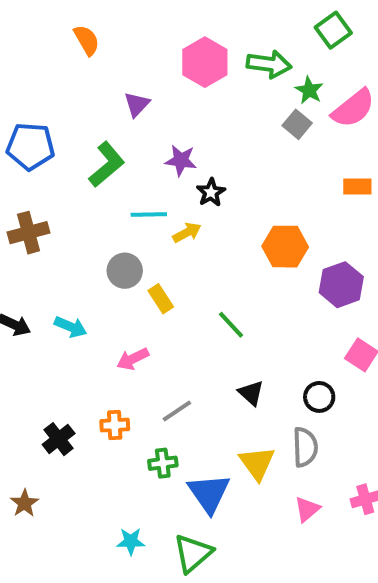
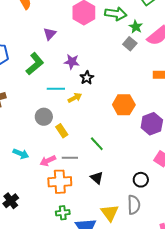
cyan arrow: (71, 327) -> (21, 154), moved
black triangle: (251, 393) -> (97, 178), moved
gray line: (177, 411) -> (70, 158), moved, turned 35
orange cross: (115, 425) -> (60, 182), moved, size x1.6

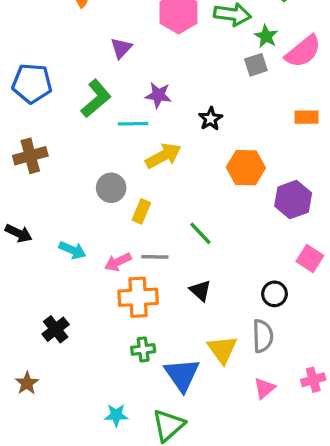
gray square: (130, 44) -> (256, 65), turned 32
black star: (87, 78) -> (211, 119), moved
cyan line: (56, 89) -> (133, 124), moved
yellow arrow: (75, 98) -> (163, 156), size x1.5
yellow rectangle: (62, 131) -> (141, 211), turned 56

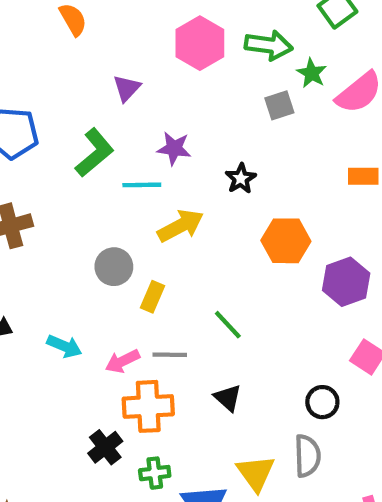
gray square: (256, 65) -> (279, 105), moved
black cross: (56, 329) -> (105, 447), moved

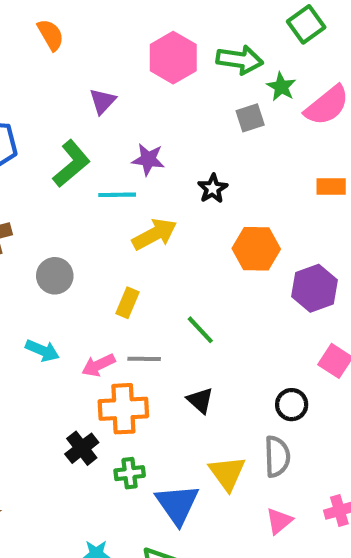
gray circle: (114, 267) -> (55, 276), moved

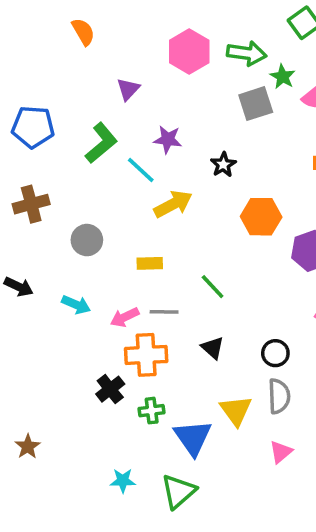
gray square: (250, 118) -> (256, 104), size x1.4
cyan line: (117, 195) -> (141, 170), turned 44
yellow rectangle: (127, 303) -> (150, 263), turned 65
black circle: (292, 405) -> (275, 353), moved

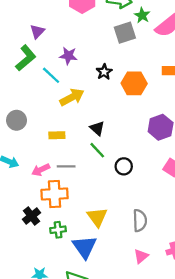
purple triangle: (128, 89) -> (37, 32), moved
orange hexagon: (261, 217) -> (134, 83), moved
black triangle: (213, 348) -> (97, 128), moved
black circle: (275, 353) -> (124, 166), moved
yellow triangle: (236, 411) -> (97, 217), moved

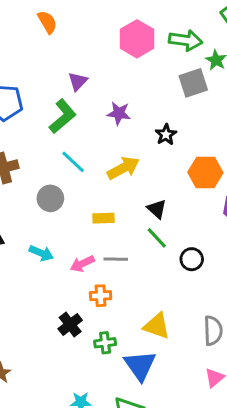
cyan line: (51, 75) -> (73, 162), moved
orange hexagon: (134, 83) -> (205, 173), moved
orange cross: (55, 194) -> (101, 296), size x0.6
yellow triangle: (97, 217) -> (157, 326), turned -35

